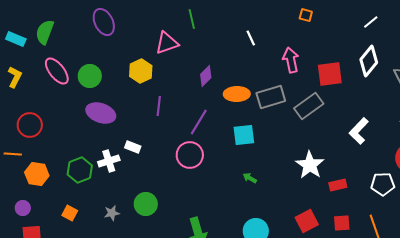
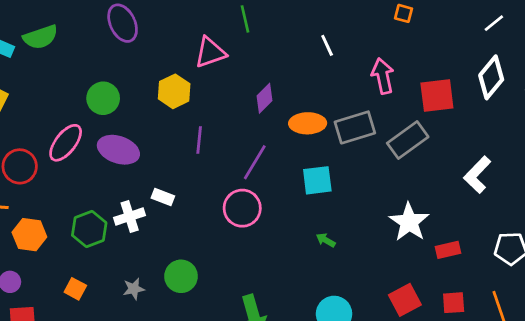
green semicircle: (45, 32) -> (41, 37), turned -130
pink ellipse: (57, 71) -> (66, 143), moved, turned 76

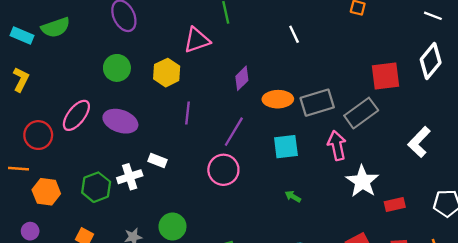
white line: (494, 23) -> (433, 16), turned 60
pink arrow: (383, 76) -> (337, 145), moved
green circle: (103, 98) -> (117, 68), moved

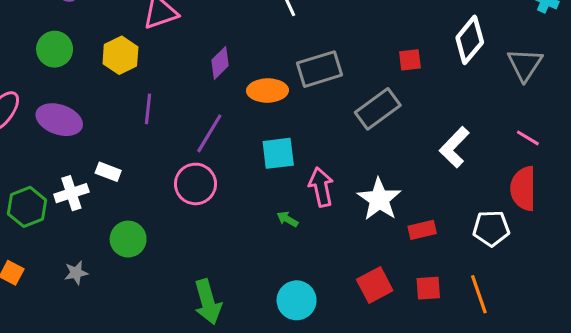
red square: (386, 76) -> (410, 60), size x0.6
gray rectangle: (317, 103) -> (320, 69), moved
pink arrow: (337, 145) -> (321, 187), moved
green circle: (172, 227) -> (128, 239), moved

